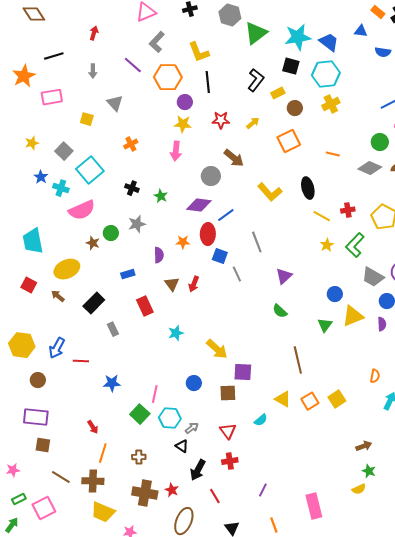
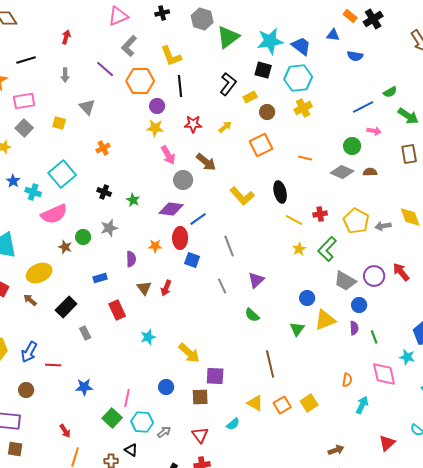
gray square: (64, 151) -> (24, 128), moved
pink arrow: (176, 151) -> (168, 155), moved, turned -36
gray line: (237, 274) -> (222, 286), moved
brown circle: (38, 380) -> (26, 390), moved
black triangle: (182, 446) -> (131, 450), moved

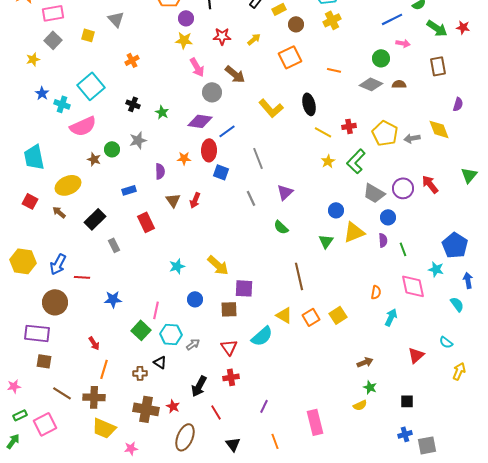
cyan star: (148, 337) -> (177, 266), moved
brown circle: (26, 390) -> (55, 302), size x1.6
cyan semicircle: (233, 424) -> (262, 336), size x1.6

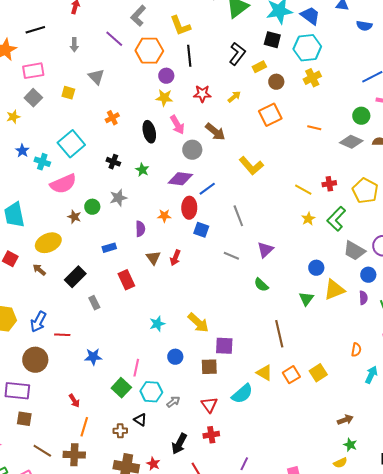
black ellipse: (309, 104) -> (149, 132), moved
gray line: (251, 198) -> (231, 256), turned -42

